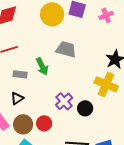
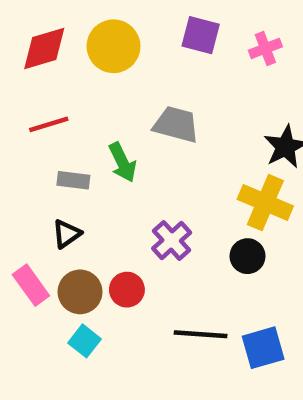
yellow circle: (52, 14) -> (114, 46), moved
black circle: (85, 108) -> (247, 256), moved

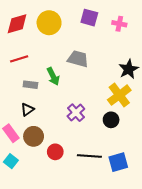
pink cross: (265, 48) -> (119, 24), turned 32
yellow cross: (265, 203) -> (119, 95), turned 30
red circle: (127, 290) -> (55, 152), moved
cyan square: (84, 341) -> (11, 161), moved

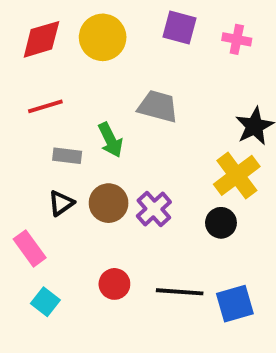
brown circle: (34, 136) -> (109, 203), moved
cyan square: (11, 161) -> (45, 302), moved

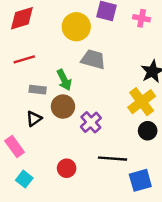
yellow circle: (103, 37) -> (76, 27), moved
brown circle: (109, 203) -> (63, 107), moved
black circle: (221, 223) -> (148, 131), moved
black line: (180, 292) -> (113, 159), moved

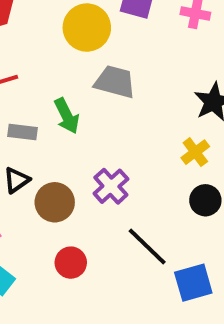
yellow cross: (142, 102) -> (195, 152), size x0.6
brown circle: (63, 107) -> (55, 202), moved
black line: (113, 159) -> (147, 246), turned 40

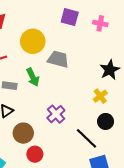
yellow circle: (87, 28) -> (33, 41), moved
brown circle: (55, 202) -> (23, 133), moved
black line: (147, 246) -> (87, 138), moved

